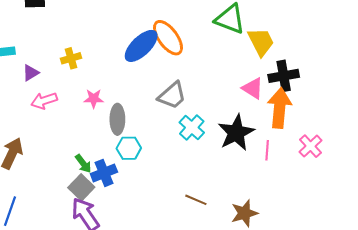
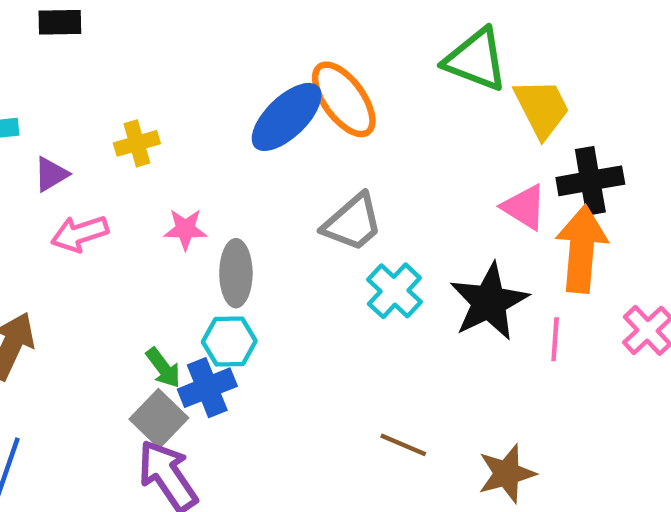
cyan hexagon: (129, 148) -> (229, 341), moved

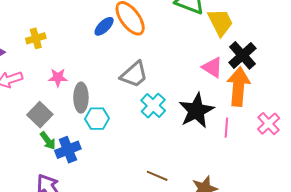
blue ellipse: (287, 117) -> (104, 26), size x0.6
black cross: (590, 181) -> (242, 55), turned -32
cyan hexagon: (229, 341) -> (97, 119), moved
gray square: (159, 418) -> (40, 115), moved

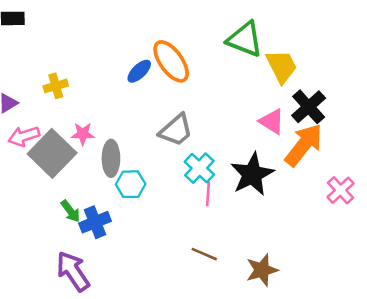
orange arrow: (238, 86) -> (304, 145), turned 33
gray square: (40, 115) -> (52, 153), moved, size x1.5
pink line: (226, 128) -> (208, 194), moved

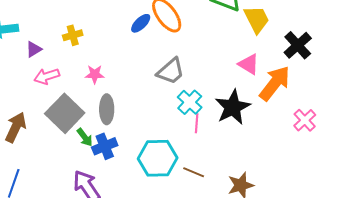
black cross: (309, 107) -> (298, 45), moved
gray square: (52, 153) -> (65, 113), moved
gray ellipse: (111, 158) -> (107, 109), moved
cyan hexagon: (131, 184) -> (158, 158), moved, size x1.6

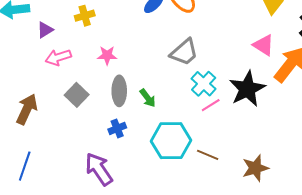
gray square: (65, 113) -> (77, 95), size x0.6
pink line: (197, 123) -> (211, 105), turned 54
green arrow: (85, 137) -> (148, 98), moved
blue cross: (105, 146) -> (117, 128), size x0.7

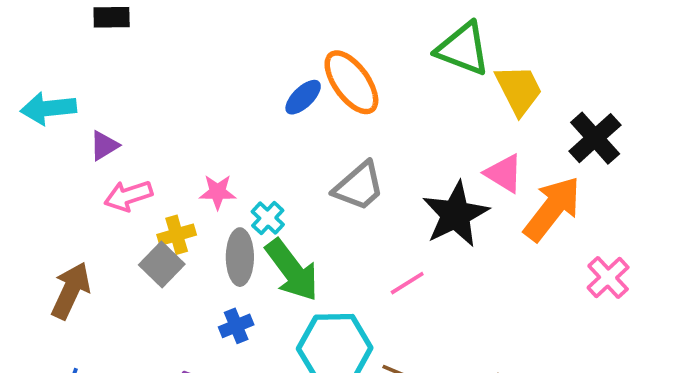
yellow cross: (85, 16) -> (177, 235), moved
cyan cross: (204, 84) -> (268, 218), moved, size x0.7
black star: (247, 89) -> (456, 214), moved
green arrow: (148, 98) -> (292, 270), size x1.8

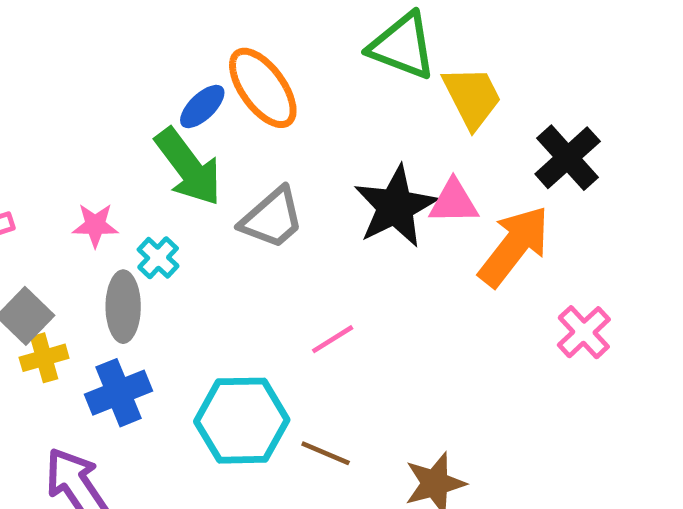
pink triangle: (504, 173) -> (454, 202), turned -33
black star: (456, 214) -> (395, 207), moved
yellow cross: (177, 235) -> (44, 358), moved
green arrow: (292, 270) -> (188, 167), moved
blue cross: (236, 326) -> (119, 393), size x1.5

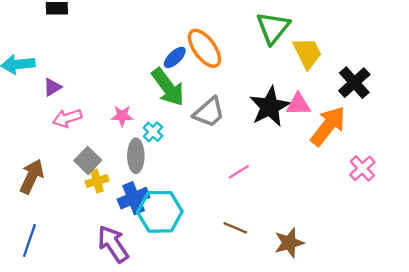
green triangle: (402, 46) -> (273, 28), turned 48
cyan hexagon: (242, 421) -> (160, 212), moved

